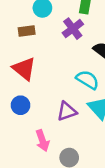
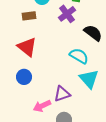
purple triangle: (67, 111) -> (62, 94), moved
pink arrow: (42, 141) -> (42, 106), turned 84

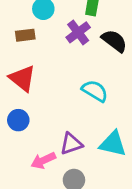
black semicircle: (93, 33) -> (114, 41), moved
cyan triangle: (89, 79) -> (113, 144), moved, turned -35

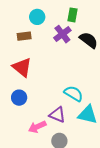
cyan semicircle: (95, 91) -> (73, 94), moved
purple triangle: (71, 144) -> (57, 115), turned 42

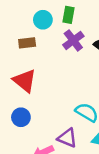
green rectangle: (72, 15) -> (68, 15), moved

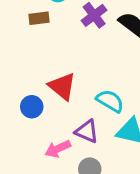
red triangle: (25, 81) -> (62, 86), moved

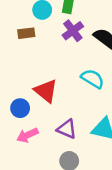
cyan semicircle: (110, 101) -> (93, 79), moved
pink arrow: (58, 149) -> (27, 135), moved

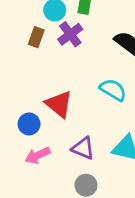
purple cross: (73, 31) -> (70, 34), moved
brown rectangle: (26, 33) -> (36, 37), turned -63

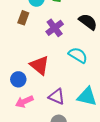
purple cross: (70, 34) -> (55, 28), moved

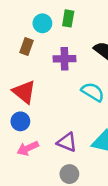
purple cross: (55, 28) -> (64, 59), turned 36
red triangle: (40, 65) -> (24, 92), moved

